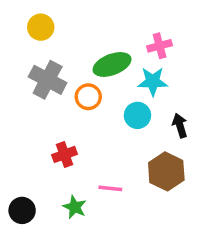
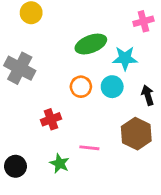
pink cross: (160, 46) -> (143, 21), moved
gray cross: (48, 80) -> (20, 68), moved
orange circle: (88, 97) -> (81, 87), moved

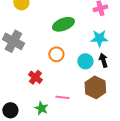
cyan star: (125, 58) -> (99, 38), moved
cyan circle: (112, 87) -> (85, 61), moved
red cross: (51, 119) -> (35, 77), turned -32

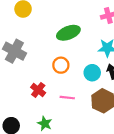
pink line: (62, 97) -> (67, 98), moved

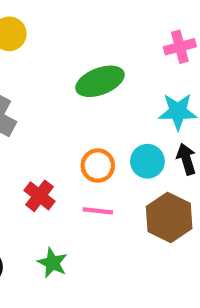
orange circle: (61, 65) -> (98, 166), moved

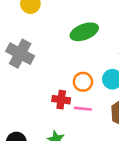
red cross: (39, 196) -> (61, 100), moved, turned -30

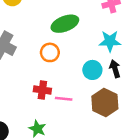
orange circle: (83, 82) -> (50, 52), moved

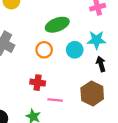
cyan circle: (92, 70) -> (75, 50), moved
pink line: (64, 99) -> (55, 100), moved

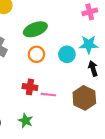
green ellipse: (57, 25) -> (35, 29), moved
pink line: (55, 100) -> (48, 95), moved

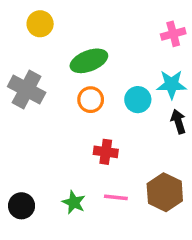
red cross: (30, 87) -> (106, 152), moved
pink line: (48, 95) -> (116, 197), moved
brown hexagon: (84, 98) -> (165, 192), moved

